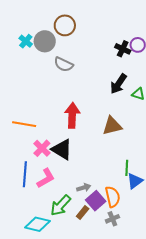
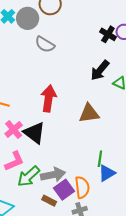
gray arrow: (84, 188) -> (53, 175), size x1.6
green arrow: (61, 205) -> (29, 176), moved
brown rectangle: (83, 213) -> (49, 201), turned 72

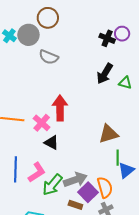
brown triangle: (89, 113) -> (108, 134), moved
pink cross: (14, 130) -> (42, 123), moved
black triangle: (34, 133) -> (51, 143), size x0.7

